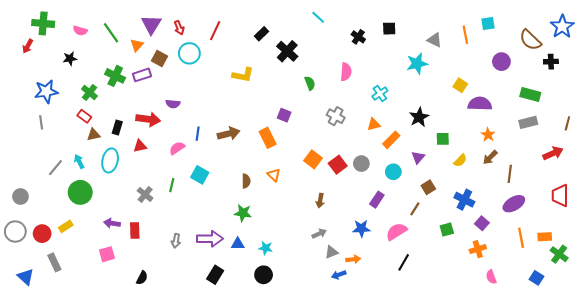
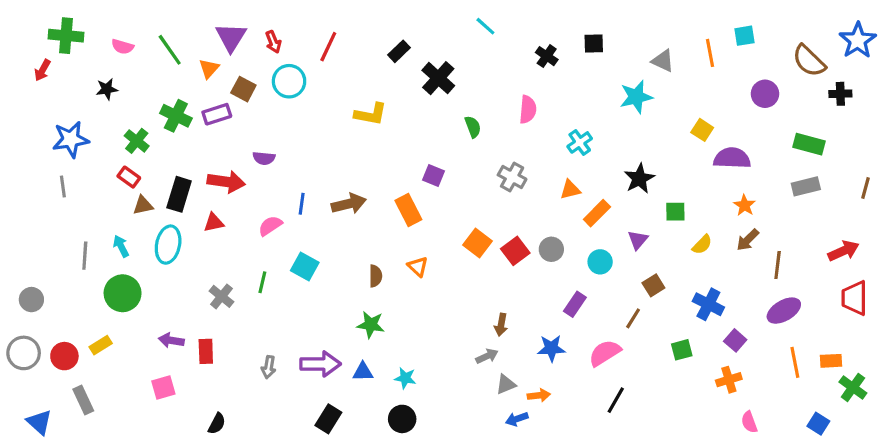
black rectangle: (117, 127) -> (179, 194), size x1.5
red arrow: (553, 153) -> (844, 251), moved
gray line: (55, 168) -> (85, 256), turned -36
brown arrow: (320, 201) -> (501, 325), moved

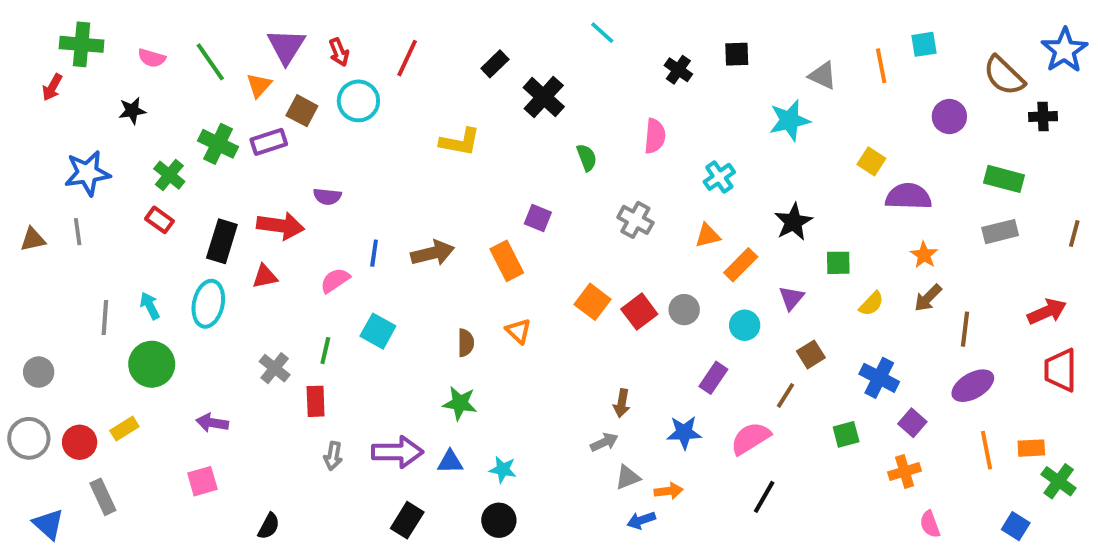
brown triangle: (143, 205) -> (33, 239), moved
red rectangle: (206, 351) -> (316, 401), moved

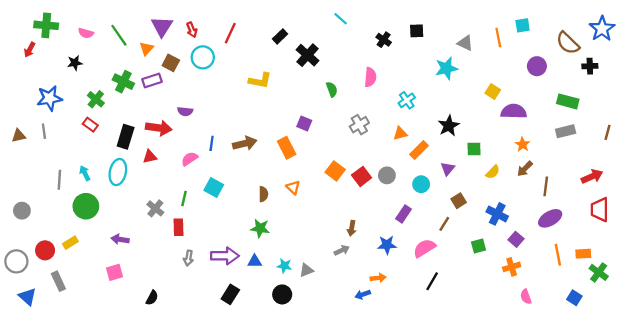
gray cross: (635, 220) -> (359, 125), turned 30
gray circle: (29, 438) -> (16, 261), moved
gray triangle: (628, 477) -> (306, 270), moved

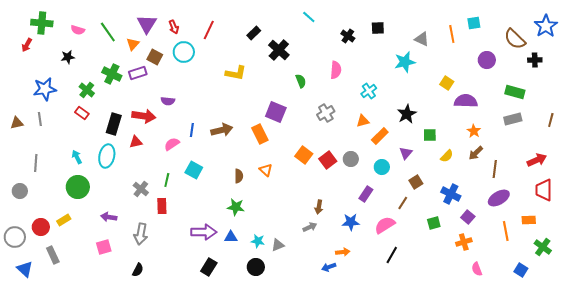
purple square: (304, 124) -> (276, 112), size x1.5
gray line: (59, 180) -> (36, 163), moved
orange rectangle: (583, 254) -> (529, 220), moved
gray arrow: (188, 258) -> (141, 234), moved, size x1.5

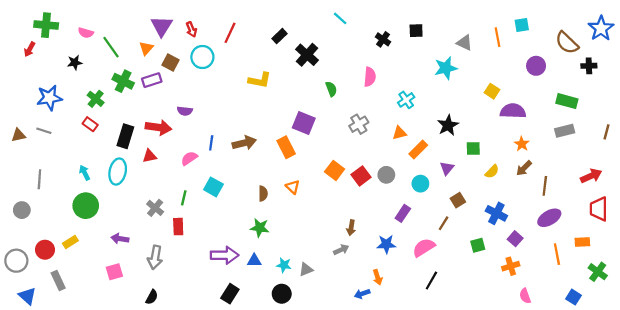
green line: (108, 32) -> (111, 47), moved
gray line: (40, 119) -> (44, 131), turned -64
orange arrow: (343, 252) -> (377, 277), turned 80

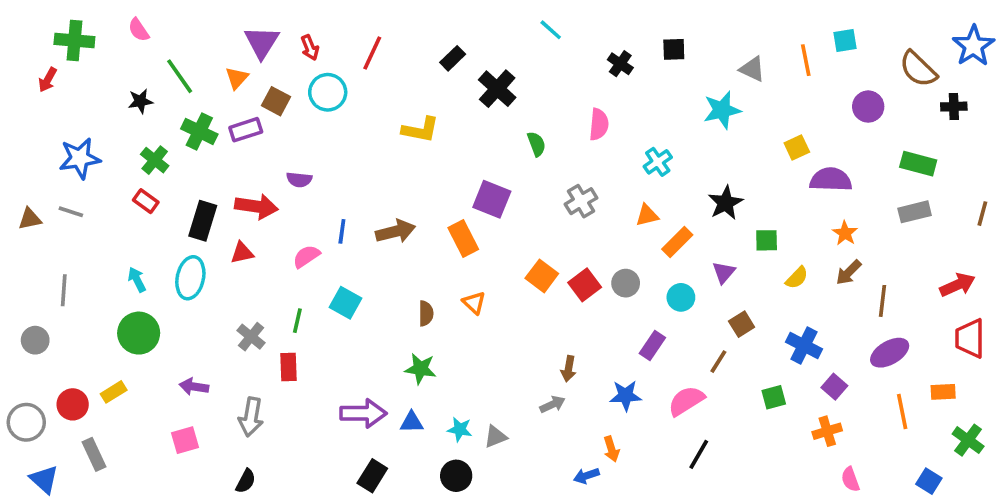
pink semicircle: (86, 33) -> (139, 30), moved, turned 40
black star: (75, 63) -> (140, 101), moved
yellow square: (492, 91) -> (797, 148), turned 32

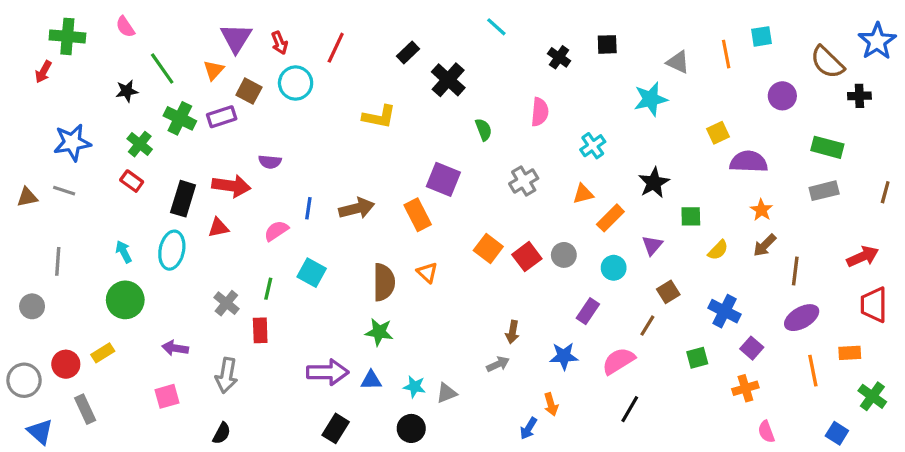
brown semicircle: (426, 313) -> (384, 282), size x1.6
blue arrow: (586, 476) -> (528, 428), turned -40

